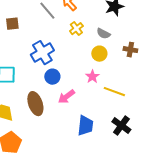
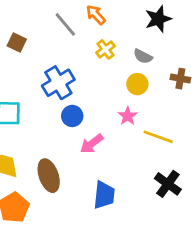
brown square: (12, 24) -> (17, 43), turned 32
brown ellipse: (35, 104) -> (49, 176), moved
blue trapezoid: (85, 126) -> (104, 195), moved

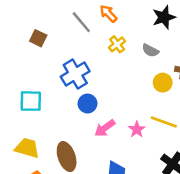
yellow circle: (137, 84) -> (163, 83), moved
pink star: (128, 116) -> (137, 129), moved

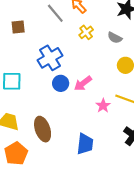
brown square: (38, 38) -> (18, 27), turned -32
pink arrow: (105, 128) -> (83, 83), moved

